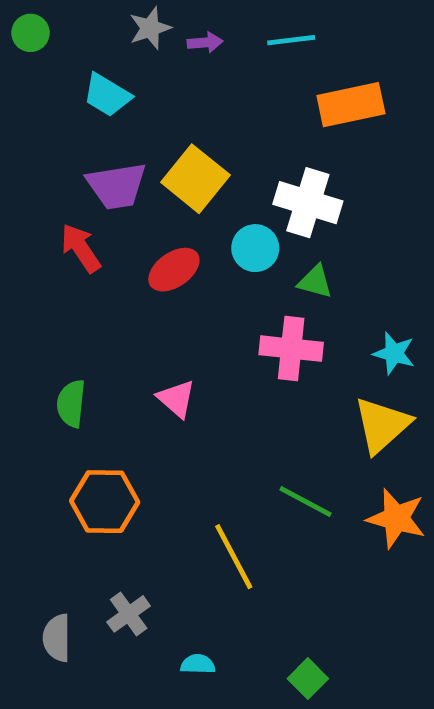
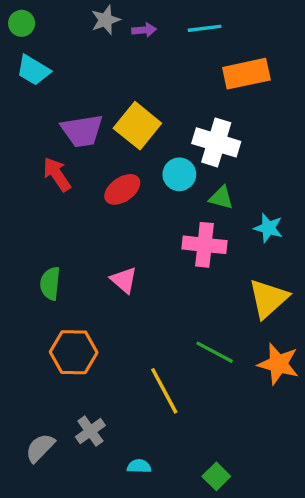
cyan trapezoid: (107, 95) -> (33, 70), moved
cyan star: (394, 353) -> (268, 228), moved
gray semicircle: (57, 638) -> (40, 448), turned 44

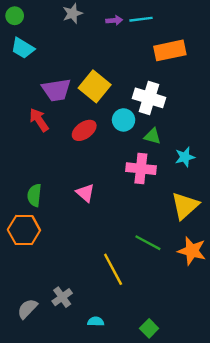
purple arrow: (144, 30) -> (114, 20), moved
cyan star: (268, 228) -> (185, 157), turned -30
orange hexagon: (74, 352) -> (24, 230), moved

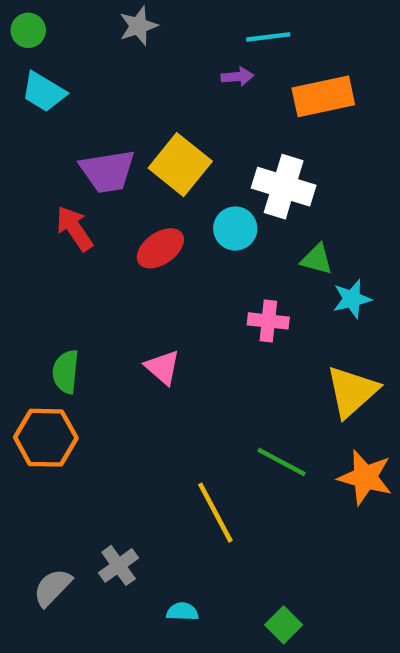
purple arrow: (114, 20) -> (237, 77), moved
green triangle: (152, 136) -> (317, 259), moved
pink cross: (141, 169) -> (268, 321), size x0.7

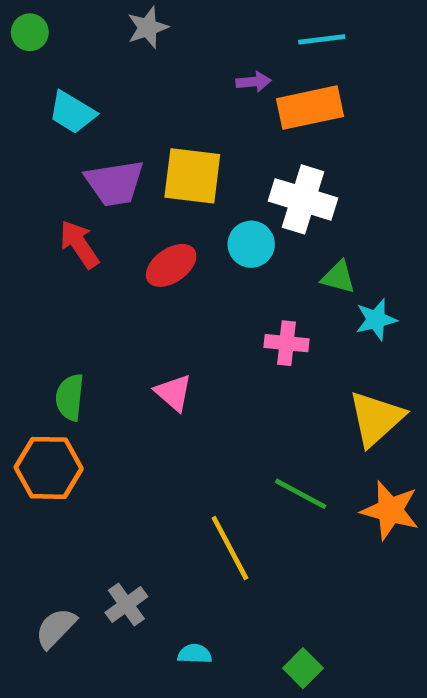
cyan line: (268, 37) -> (322, 39), moved
cyan trapezoid: (44, 92) -> (72, 112), moved
orange rectangle: (323, 96) -> (310, 108), moved
yellow square: (180, 165) -> (192, 176), turned -32

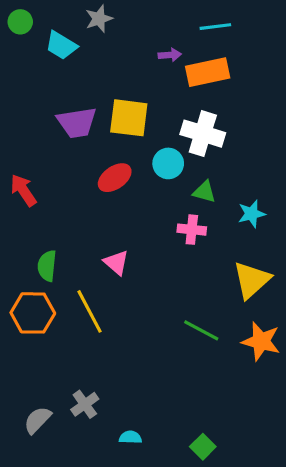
cyan trapezoid: (72, 112) -> (61, 45), moved
red arrow: (79, 244) -> (23, 190), moved
green triangle: (338, 277) -> (204, 192), moved
yellow line: (230, 548) -> (89, 311), moved

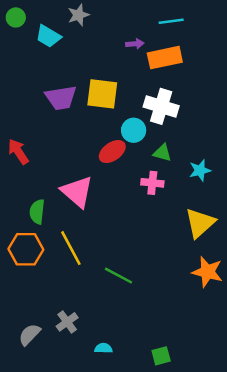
red ellipse: (115, 178) -> (112, 152), moved
pink triangle: (116, 263) -> (77, 192), moved, size x1.6
green line: (201, 330) -> (119, 276), moved
green square: (203, 447) -> (161, 356), turned 30

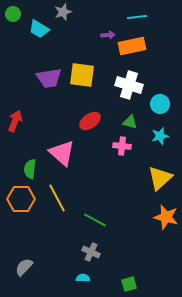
cyan circle: (134, 130) -> (160, 104), moved
red arrow: (18, 152) -> (15, 121), turned 55
gray cross: (67, 322) -> (91, 252), moved, turned -30

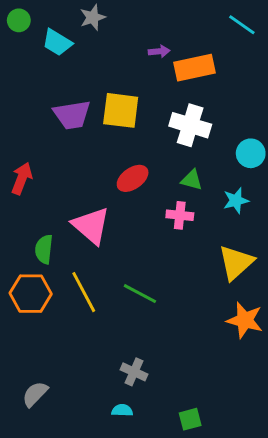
cyan line: (137, 17) -> (242, 25), moved, turned 42
cyan circle: (160, 104) -> (251, 153), moved
green line: (95, 220) -> (140, 294), moved

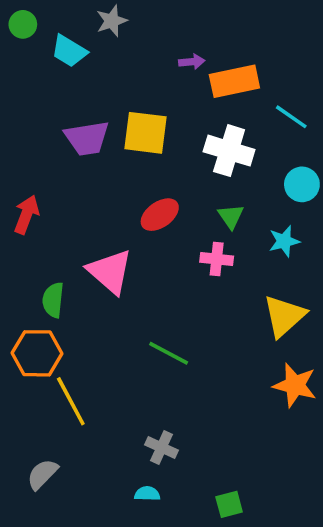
cyan line: (242, 25) -> (291, 117), moved
green triangle: (192, 180) -> (231, 216), turned 40
yellow line: (84, 292) -> (71, 401), moved

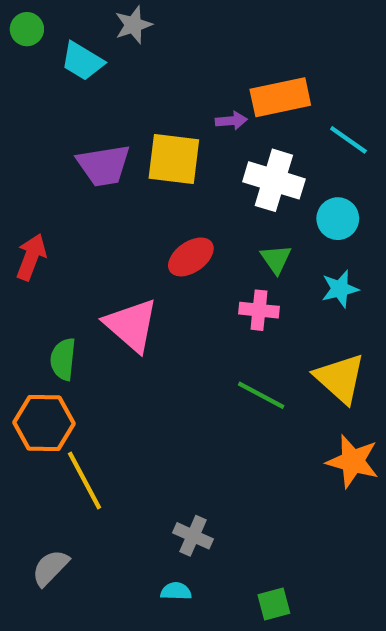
purple arrow: (192, 62) -> (231, 121), moved
cyan circle: (302, 184) -> (338, 219), moved
yellow triangle: (284, 316) -> (340, 378), turned -36
green line: (169, 353) -> (261, 395), moved

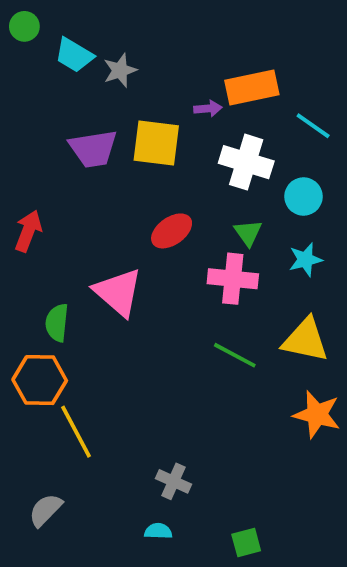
gray star: (133, 25) -> (120, 70), moved
pink cross: (259, 310) -> (233, 279), size x1.4
yellow triangle: (340, 378) -> (305, 340), turned -30

